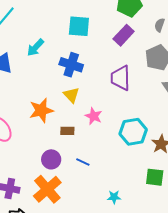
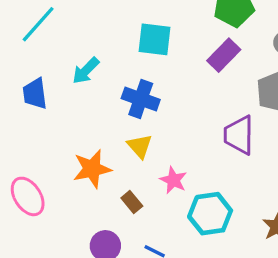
purple trapezoid: (121, 78) -> (239, 135), moved
brown rectangle: (67, 131) -> (132, 202), turned 48
cyan hexagon: (133, 132) -> (210, 214), moved

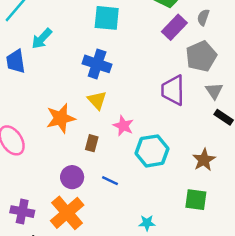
purple rectangle: (224, 55) -> (174, 27), moved
cyan arrow: (86, 71) -> (42, 39), moved
brown rectangle: (132, 202) -> (92, 143), turned 56

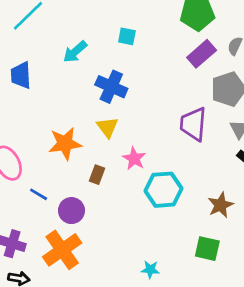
cyan square: (107, 18) -> (127, 36), size x0.6
cyan arrow: (42, 39) -> (75, 52), moved
blue line: (110, 181) -> (39, 194), moved

